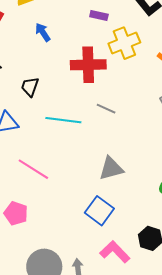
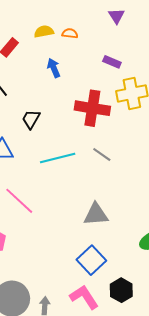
cyan line: (63, 120) -> (58, 158), turned -32
blue square: (99, 211) -> (91, 260), moved

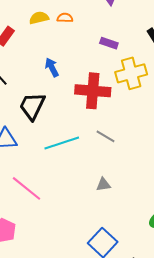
blue arrow: (54, 68) -> (52, 67), moved
black trapezoid: (31, 119) -> (32, 106), size x1.4
gray triangle: (96, 214) -> (103, 184), moved, size x0.6

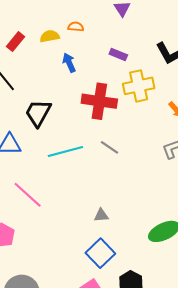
yellow semicircle: (39, 18) -> (50, 36), moved
blue arrow: (52, 67) -> (69, 63), moved
gray triangle: (103, 184) -> (101, 215), moved

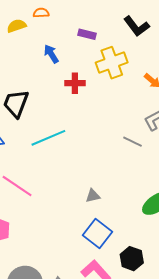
blue arrow: (69, 63) -> (51, 54), moved
red cross: (99, 101) -> (75, 83), size x0.6
gray line: (109, 147) -> (132, 142), moved

